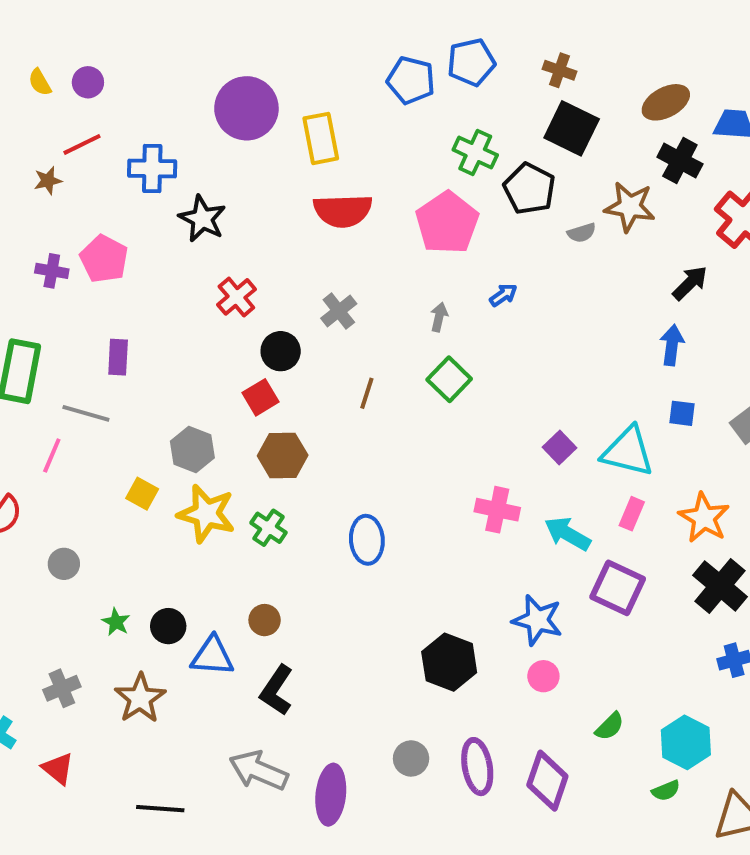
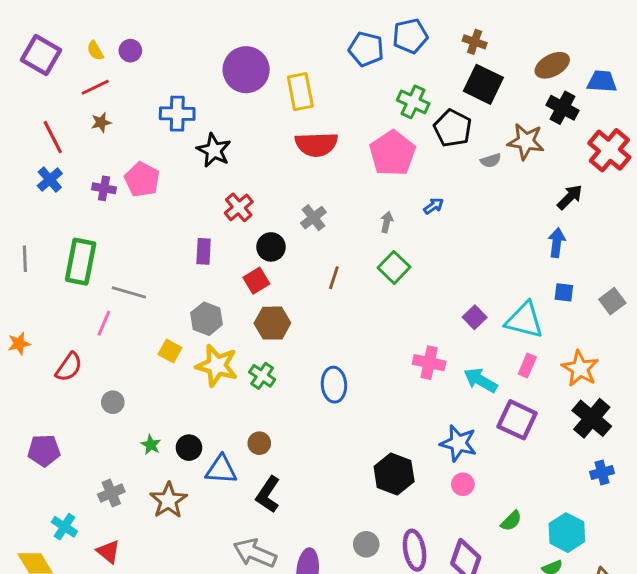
red line: (82, 144) -> (95, 87), moved
purple rectangle: (118, 357) -> (204, 251), moved

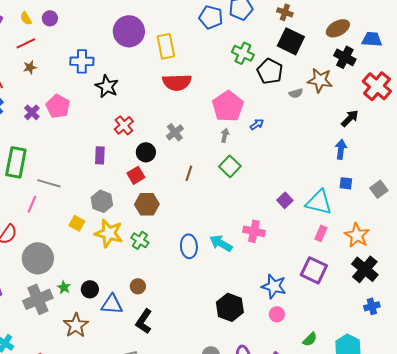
pink pentagon: (393, 153) -> (228, 106), moved
purple cross: (104, 188) -> (32, 112), turned 35
cyan arrow: (480, 380) -> (221, 243), moved
gray circle: (113, 402) -> (38, 258), size x2.0
gray cross: (111, 493) -> (38, 299), moved, size x1.6

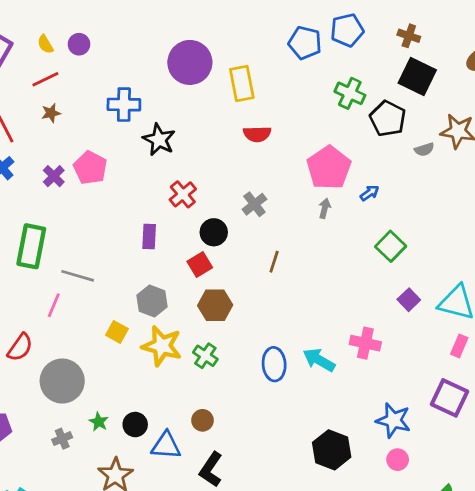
red semicircle: (177, 82) -> (257, 134), size x0.7
green square: (230, 166) -> (391, 246), moved
gray cross: (38, 299) -> (62, 439), size x0.5

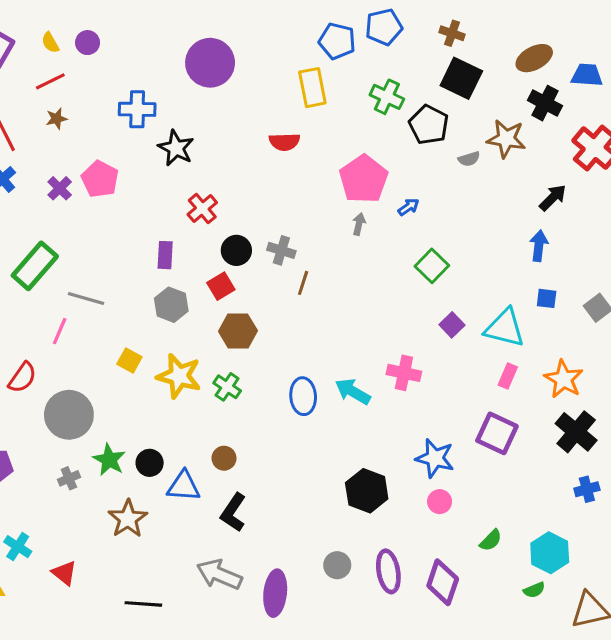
yellow rectangle: (242, 84) -> (312, 88), moved
gray cross: (254, 204) -> (281, 250), moved, turned -35
green rectangle: (31, 246) -> (35, 266), turned 30
gray hexagon: (152, 301) -> (171, 305), moved
green star: (99, 422) -> (109, 460), size x1.5

